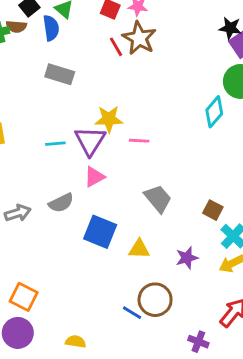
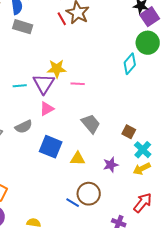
gray rectangle: (60, 74) -> (23, 27), moved

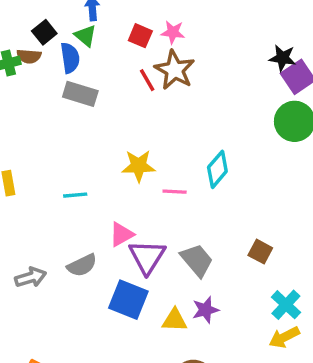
cyan diamond: (130, 64) -> (217, 169), moved
purple triangle: (44, 84) -> (147, 257), moved
brown square: (129, 132) -> (260, 252), moved
purple star: (111, 165) -> (205, 310), moved

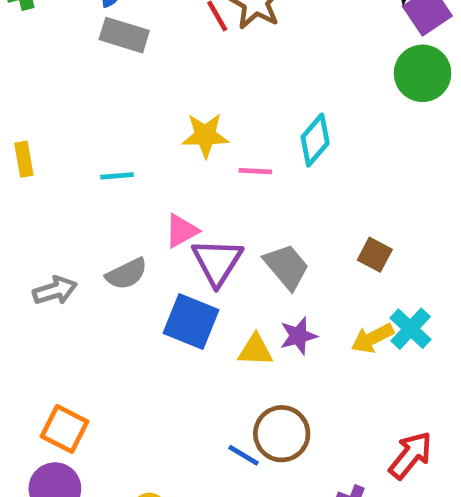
yellow arrow: (284, 337) -> (372, 338), moved

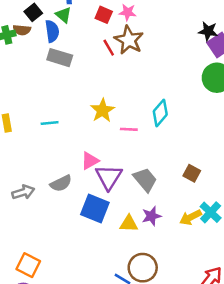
yellow star: (205, 135) -> (102, 110), turned -30
cyan line: (117, 176) -> (50, 123), moved

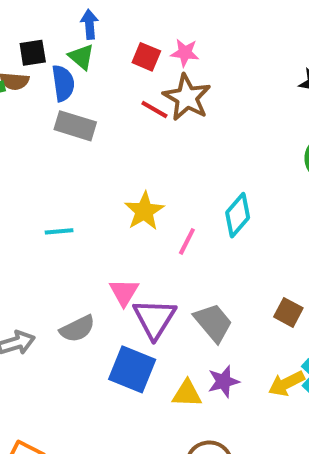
black square: (33, 12) -> (33, 53), turned 30
red line: (109, 48) -> (154, 110), turned -30
pink line: (129, 129) -> (187, 241), turned -66
pink triangle: (90, 161) -> (124, 292), turned -30

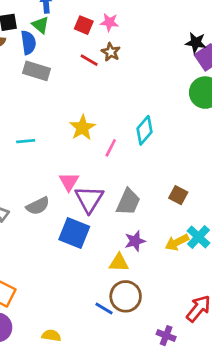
brown star: (187, 97) -> (111, 52), size x0.6
gray trapezoid: (213, 323) -> (128, 202), turned 64
yellow triangle: (187, 394) -> (119, 263), moved

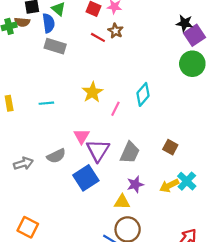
blue square: (74, 233) -> (86, 178), turned 35

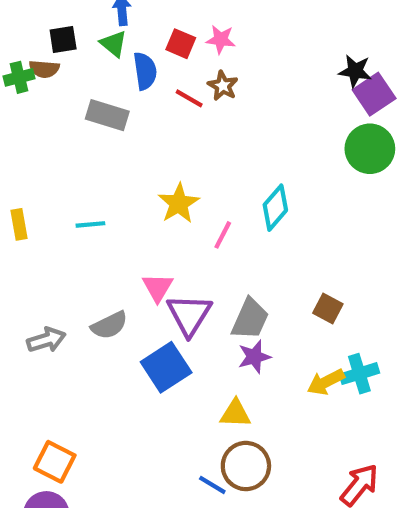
blue semicircle: (49, 23) -> (145, 71), moved
cyan cross: (187, 181) -> (359, 374), turned 30
purple star: (135, 184) -> (254, 357), moved

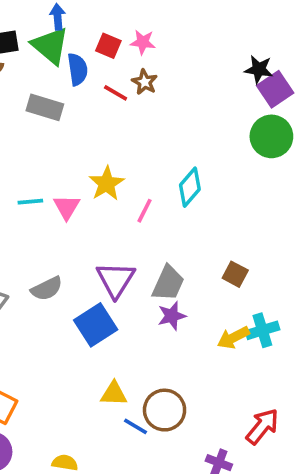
green triangle: (114, 44) -> (50, 46), size x1.6
pink triangle: (158, 287) -> (67, 207), moved
yellow triangle: (235, 413) -> (114, 394), moved

